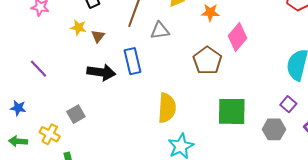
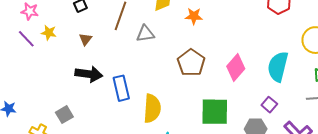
yellow star: (78, 28) -> (49, 33), moved
pink diamond: (237, 37) -> (236, 68), moved
blue rectangle: (133, 61) -> (121, 88), moved
purple line: (39, 69) -> (26, 39), moved

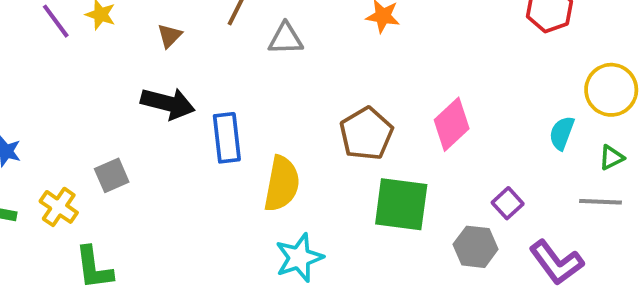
brown pentagon: (191, 63) -> (366, 134), moved
cyan semicircle: (278, 67) -> (562, 133), moved, size x0.6

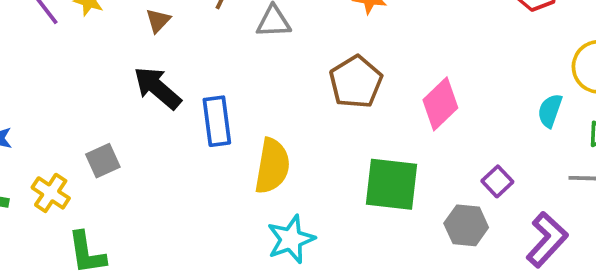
black arrow: (168, 103) -> (157, 88), turned -153
brown pentagon: (366, 134) -> (356, 82), moved
purple L-shape: (556, 263) -> (547, 240), turned -100

